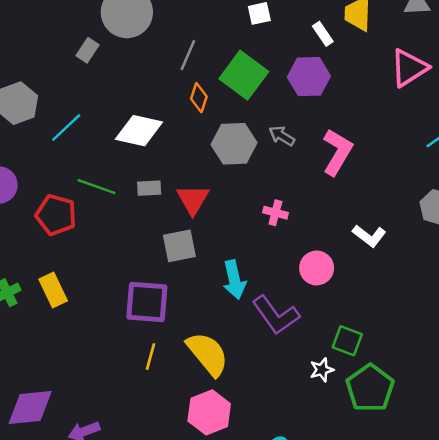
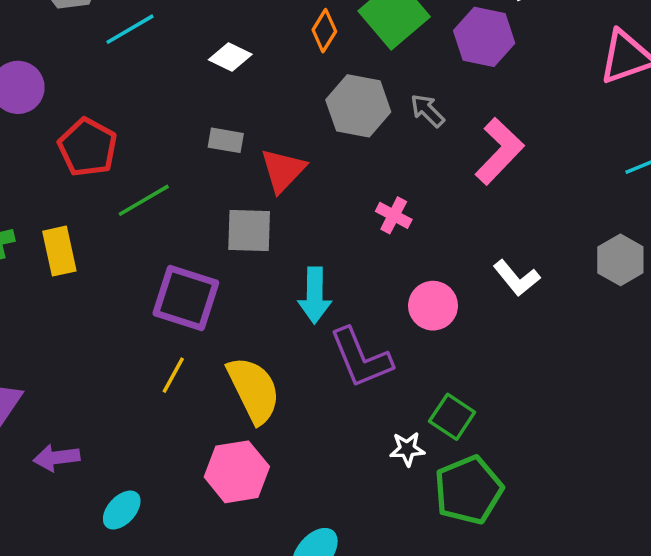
white diamond: (139, 131) -> (230, 57), size x0.6
green line: (96, 187) -> (144, 200), moved, turned -63

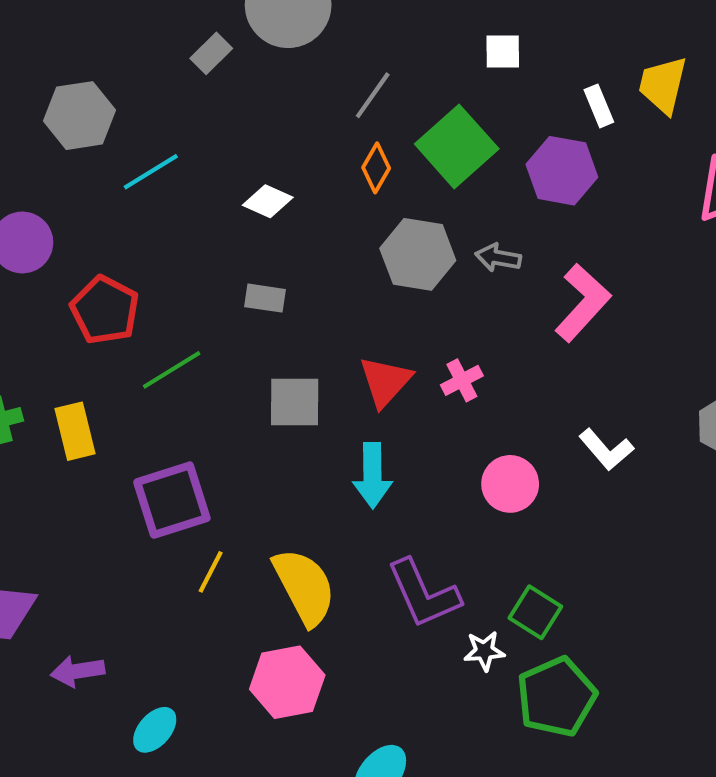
gray arrow: (427, 110) -> (498, 258), turned -33
red triangle: (283, 170) -> (385, 381), moved
pink cross: (394, 215) -> (462, 380), turned 36
purple square: (186, 298) -> (172, 500), moved, turned -34
purple L-shape: (361, 358) -> (423, 594), moved

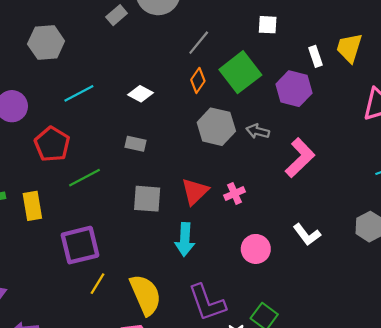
cyan line: (151, 172) -> (79, 93), moved

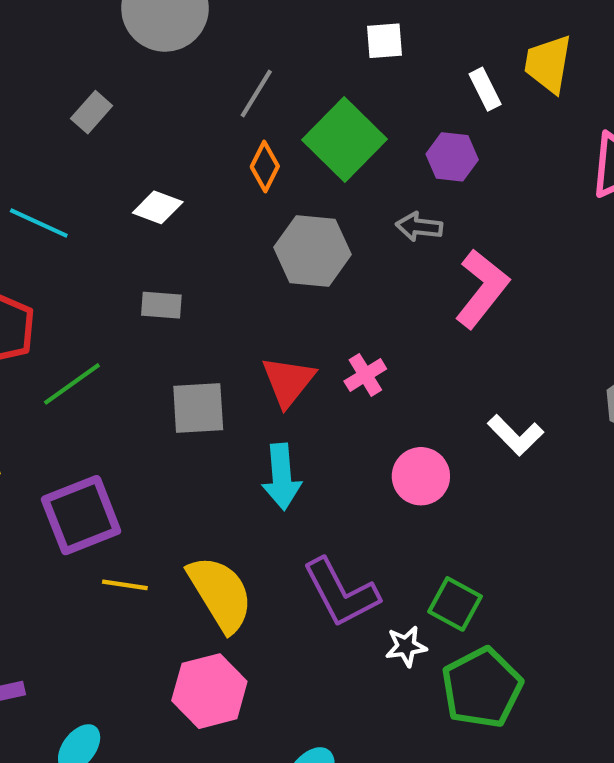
gray rectangle: (117, 15) -> (92, 112), moved
purple hexagon: (294, 89) -> (452, 157), size x0.7
cyan line: (79, 93) -> (39, 223), turned 60
gray arrow: (258, 131) -> (419, 227), moved
yellow line: (97, 284) -> (125, 585), turned 75

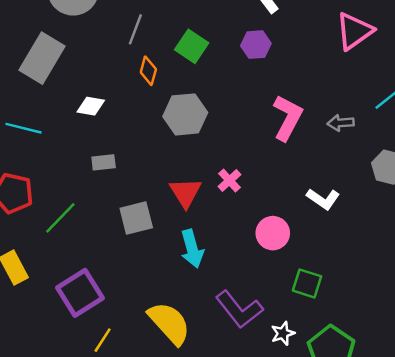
gray rectangle: (92, 112) -> (42, 58), size x2.0
green square: (344, 140) -> (192, 46), size x0.7
gray arrow: (419, 227) -> (341, 123), moved
yellow line: (125, 585) -> (103, 340), moved, turned -55
green square: (455, 604) -> (307, 283), moved

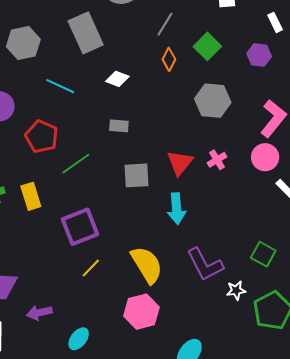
gray rectangle: (42, 58) -> (86, 33), turned -66
gray hexagon: (185, 114) -> (213, 101), moved
pink circle: (273, 233) -> (265, 157), moved

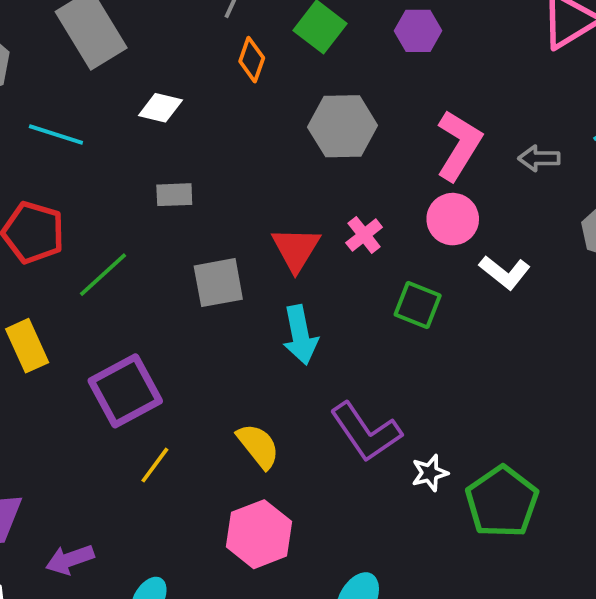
green square: (263, 254) -> (418, 305), moved
yellow semicircle: (147, 265) -> (258, 446), size x0.7

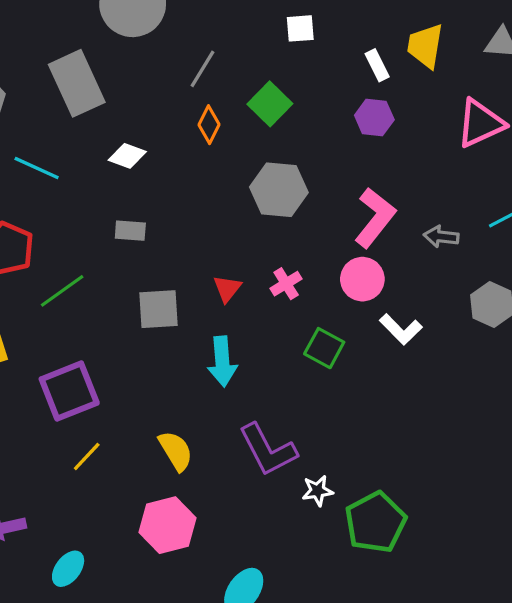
purple hexagon: (418, 31) -> (374, 118), moved
red triangle: (296, 249) -> (227, 289), size x0.7

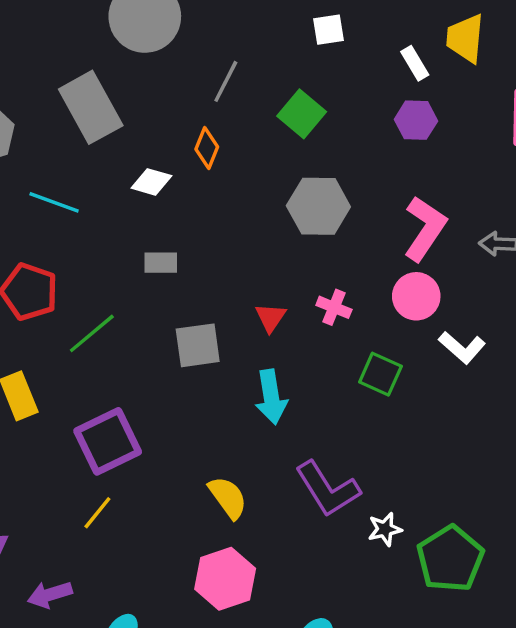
orange diamond: (209, 125) -> (207, 148), moved
pink cross: (286, 284) -> (334, 307), turned -32
yellow line: (87, 456) -> (97, 513), moved

